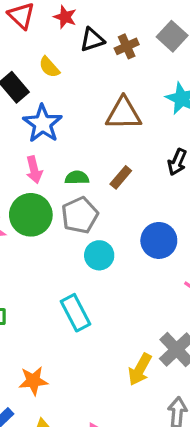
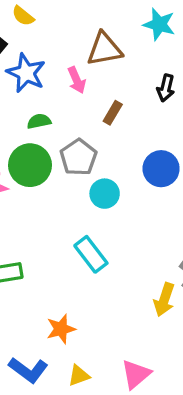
pink arrow: (34, 170) -> (77, 80), moved
green semicircle: (77, 178) -> (39, 121), moved

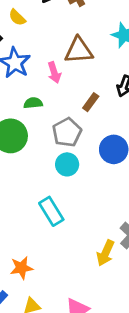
brown rectangle: (113, 113) -> (91, 102), moved
green semicircle: (39, 121) -> (33, 103), moved
gray pentagon: (78, 157) -> (67, 132), moved

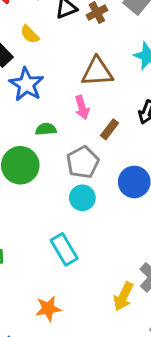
pink arrow: (54, 73) -> (82, 107), moved
orange star: (21, 268) -> (48, 309), moved

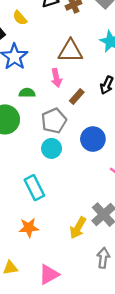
orange star: (48, 309) -> (29, 228), moved

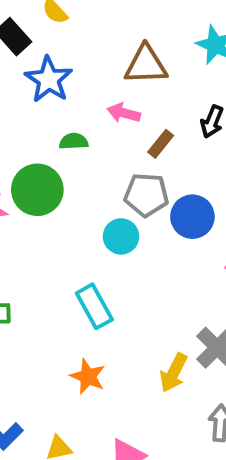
pink arrow: (56, 78) -> (124, 113), turned 120
gray pentagon: (54, 121) -> (146, 195), moved, turned 30
orange star: (29, 228) -> (88, 377), turned 30

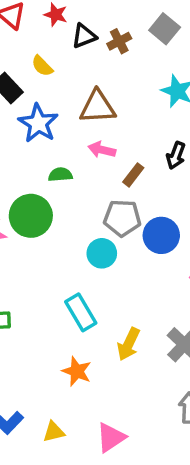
brown triangle: (146, 65) -> (98, 107), moved
yellow arrow: (174, 373) -> (129, 344), moved

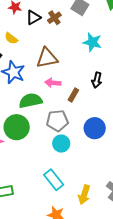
green semicircle: (60, 175) -> (31, 101), size x1.6
gray pentagon: (122, 218) -> (57, 121), moved

